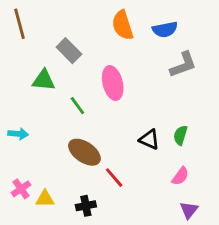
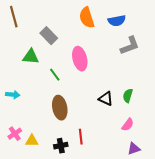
brown ellipse: (84, 152) -> (60, 108), turned 45
red line: (114, 178) -> (81, 137), moved, turned 35
purple triangle: (189, 210) -> (134, 149), turned 32

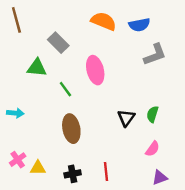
orange semicircle: (87, 18) -> (104, 21), turned 130
black triangle: (106, 99) -> (126, 118), turned 42
red line: (81, 137) -> (106, 172), moved

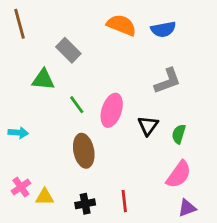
gray L-shape: (155, 55) -> (168, 81), moved
pink ellipse: (95, 70) -> (112, 110), moved, turned 32
black triangle: (126, 118) -> (148, 126), moved
pink semicircle: (152, 149) -> (179, 174), size x1.5

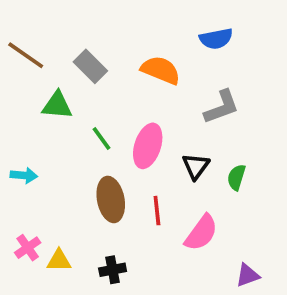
brown line: (20, 24) -> (26, 55), moved, turned -40
orange semicircle: (121, 25) -> (161, 70), moved
pink semicircle: (179, 174) -> (201, 233), moved
red line: (124, 201) -> (157, 211), moved

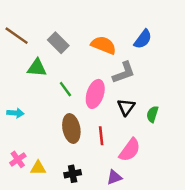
blue semicircle: (216, 39) -> (143, 39), moved, turned -42
gray L-shape: (222, 107) -> (124, 73), moved
purple triangle: (248, 275) -> (114, 177), moved

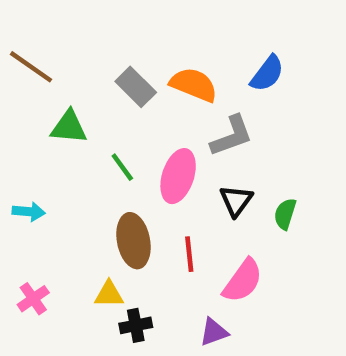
gray rectangle: (58, 43) -> (136, 87), moved
yellow triangle: (38, 168) -> (109, 294), moved

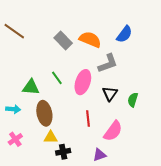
green triangle: (69, 127) -> (31, 87), moved
cyan arrow: (29, 212) -> (13, 109), moved
brown ellipse: (133, 241) -> (44, 113), moved

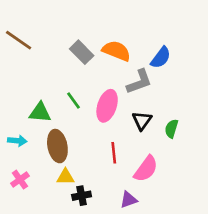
blue semicircle: (124, 34) -> (161, 58), moved

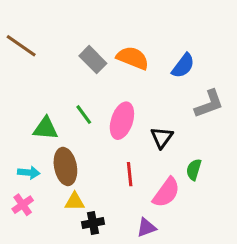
gray L-shape: (139, 82) -> (209, 104), moved
green semicircle: (171, 129) -> (194, 170), moved
cyan arrow: (17, 141) -> (29, 173), moved

